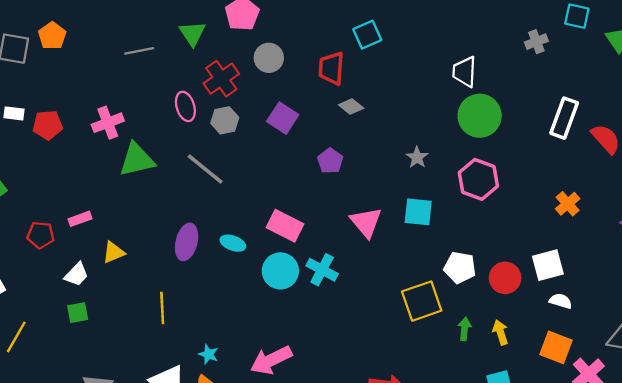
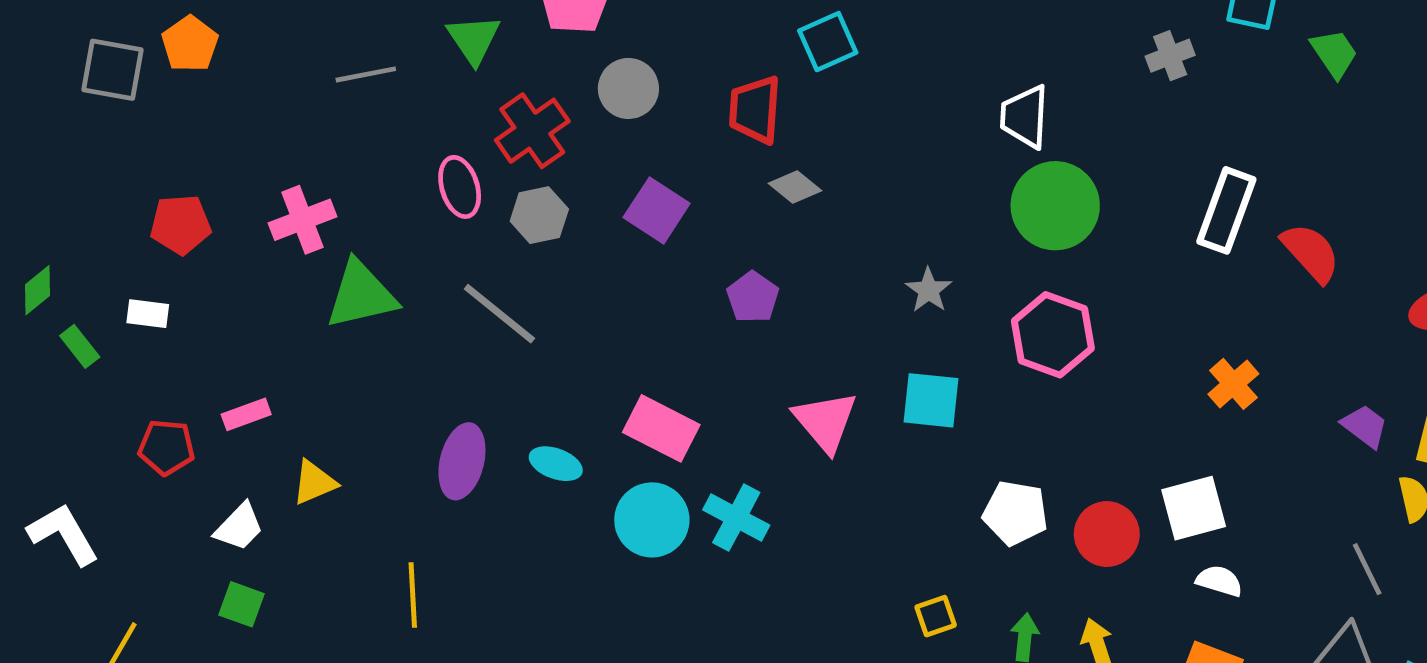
white rectangle: (14, 113) -> (148, 314), moved
yellow square: (422, 301) -> (936, 616), moved, size x0.5
green square: (78, 313) -> (242, 604), turned 30

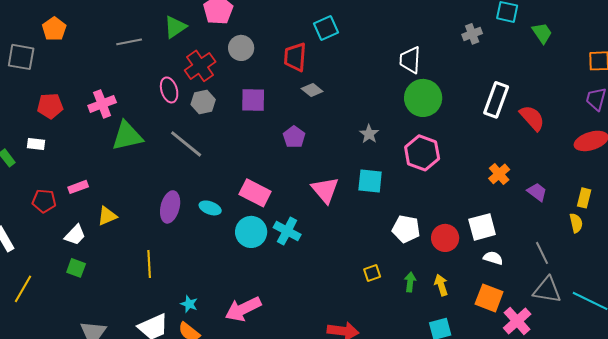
green triangle: (474, 39) -> (175, 27), turned 30
gray square: (113, 70) -> (21, 57), moved
purple square: (657, 210) -> (253, 100), turned -32
purple trapezoid: (1365, 426) -> (537, 192), moved
gray line: (1367, 569) -> (542, 253), moved

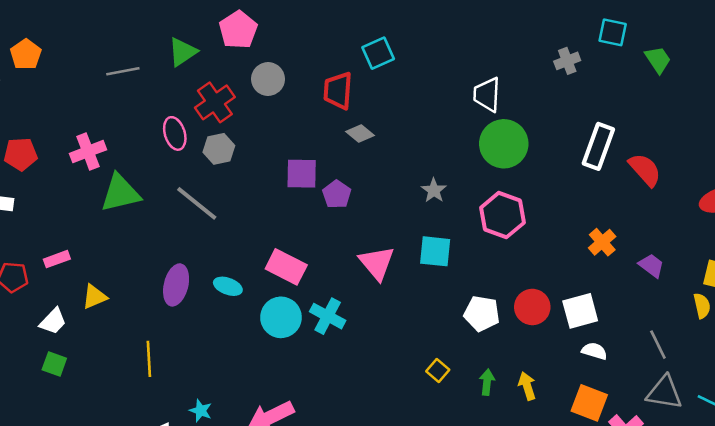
purple square: (253, 100) -> (302, 174), moved
red circle: (445, 238) -> (532, 307), moved
yellow square: (372, 273) -> (438, 370), turned -30

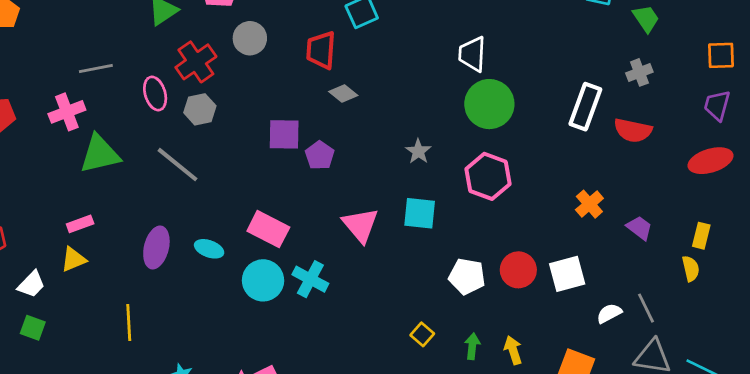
gray cross: (567, 61) -> (639, 72), moved
gray line: (123, 71) -> (96, 68), moved
red semicircle: (645, 170) -> (633, 130), turned 144
pink rectangle: (57, 259) -> (80, 224), moved
white semicircle: (594, 351) -> (609, 313), moved, turned -45

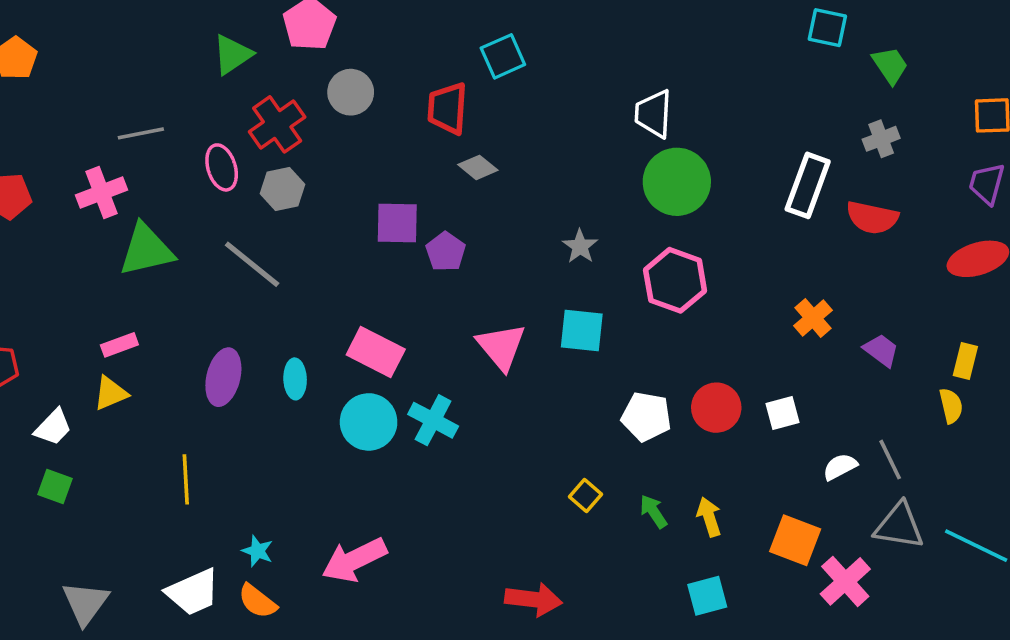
cyan ellipse: (209, 249) -> (295, 379), turned 68
white square: (567, 274) -> (783, 413), size x0.7
green arrow: (472, 346) -> (654, 512), turned -40

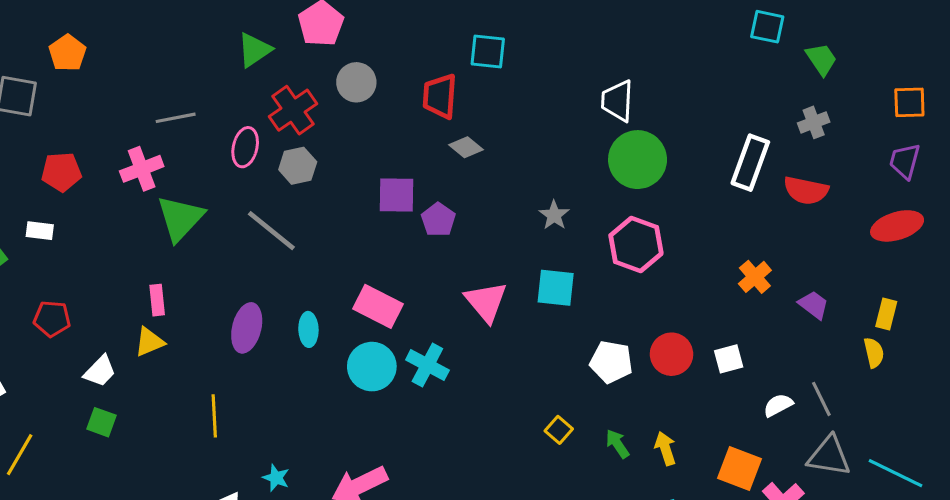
cyan square: (503, 56) -> (488, 51), turned 30
pink ellipse: (222, 167) -> (245, 147), turned 30
green triangle: (146, 250) -> (180, 218), turned -34
pink rectangle: (119, 345) -> (157, 300), turned -76

